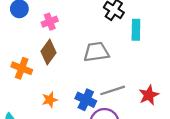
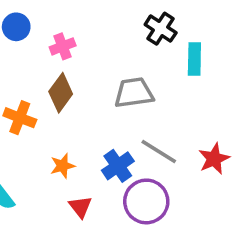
gray line: (113, 90) -> (159, 152), turned 50
blue cross: (86, 100) -> (118, 166), turned 30

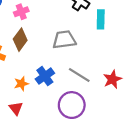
blue cross: (118, 166) -> (45, 76), moved
red triangle: (80, 207) -> (16, 108), moved

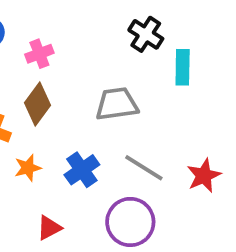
orange star: (21, 84) -> (28, 168), moved
red triangle: (16, 108) -> (49, 228), moved, turned 40

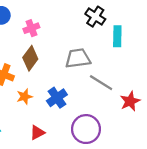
gray line: (144, 168) -> (101, 83), moved

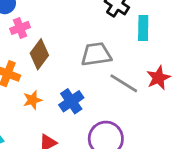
pink cross: (31, 28) -> (20, 28), moved
red star: (130, 101) -> (158, 78), moved

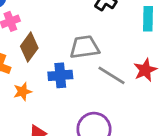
cyan rectangle: (143, 28) -> (148, 19), moved
blue cross: (71, 101) -> (60, 75), moved, turned 30

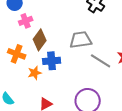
blue cross: (60, 75) -> (52, 61), moved

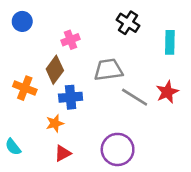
pink cross: (26, 21) -> (71, 40), moved
orange star: (35, 73) -> (55, 123), moved

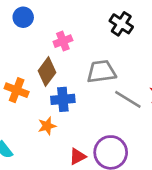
blue circle: (22, 21) -> (23, 17), moved
red triangle: (63, 153) -> (78, 156), moved

